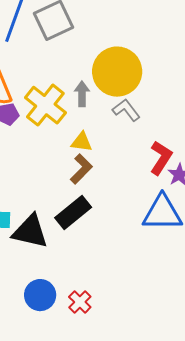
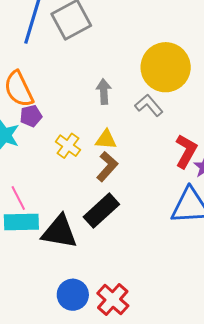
yellow circle: (117, 72) -> (166, 67), moved
yellow cross: (45, 105) -> (68, 146), moved, size x0.6
red cross: (80, 302) -> (113, 300), size x1.4

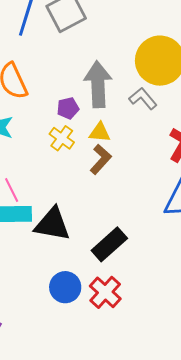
gray arrow: (104, 92) -> (98, 84), size x1.8
purple pentagon: (31, 116) -> (68, 108), moved
black rectangle: (101, 211) -> (109, 244), moved

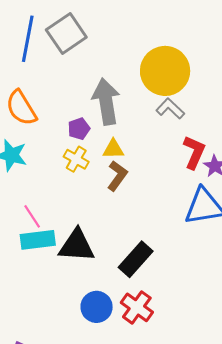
gray L-shape: (143, 98) -> (170, 109), moved

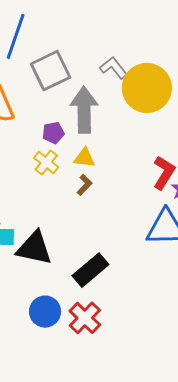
gray square: (66, 34) -> (50, 71), moved
gray L-shape: (170, 109) -> (114, 68), moved
brown L-shape: (117, 176) -> (84, 185), size x0.7

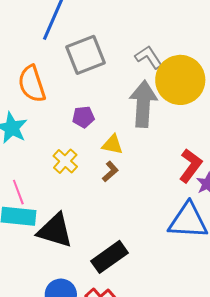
gray arrow: (84, 110) -> (143, 104), moved
yellow cross: (46, 162) -> (65, 161), moved

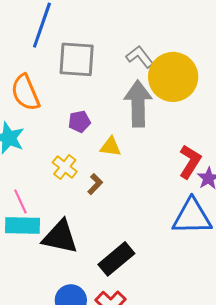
gray square: (86, 55) -> (77, 59), turned 30
brown L-shape: (110, 171) -> (95, 184), moved

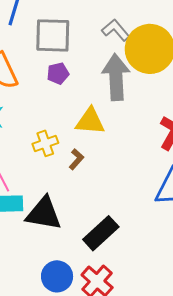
purple pentagon: (79, 122) -> (58, 73), moved
yellow triangle: (110, 147) -> (90, 121), size x1.4
yellow cross: (65, 167) -> (45, 143), turned 35

